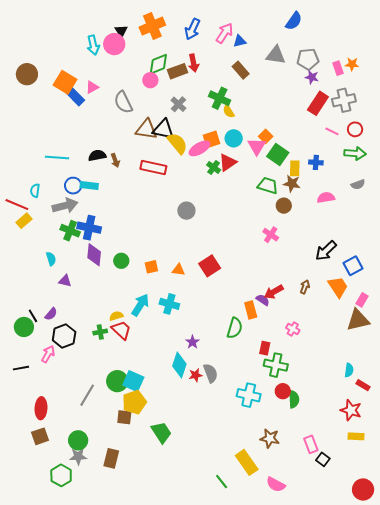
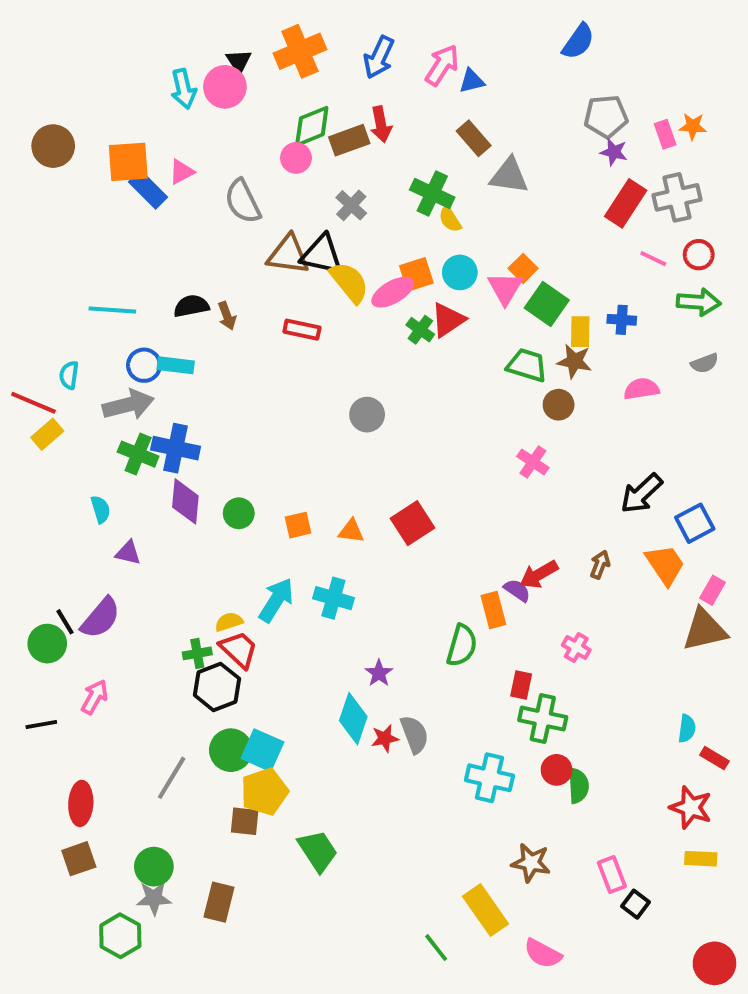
gray triangle: (276, 55) -> (509, 176), moved
orange square: (65, 82) -> (128, 162), turned -35
red rectangle: (153, 167) -> (302, 330), size x0.7
purple semicircle: (51, 314) -> (101, 618), size x1.6
black hexagon: (64, 336) -> (217, 687), moved

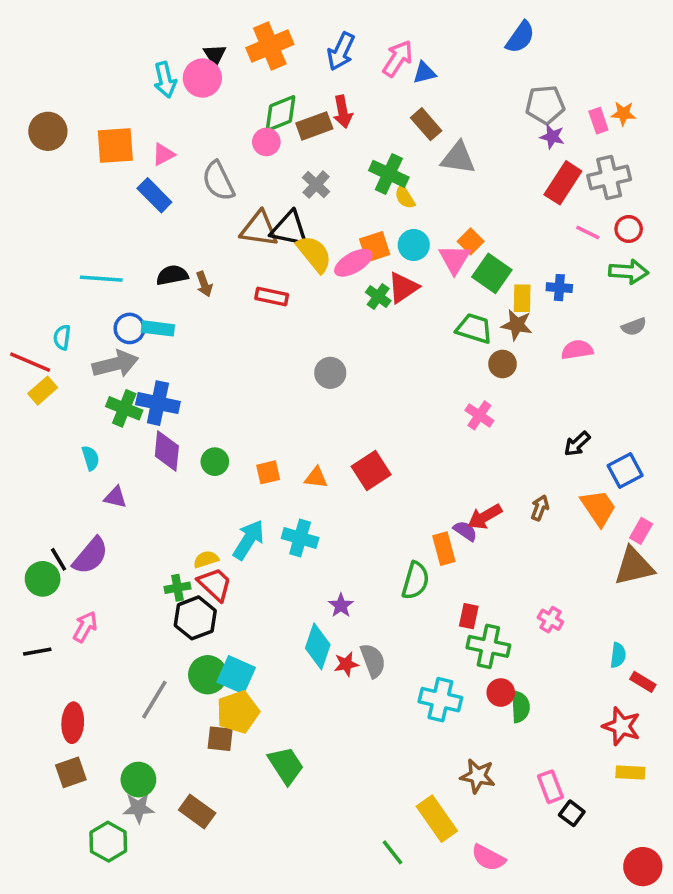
blue rectangle: (148, 190) -> (154, 195), moved
black arrow: (641, 494) -> (577, 444), size x0.7
pink cross: (576, 648) -> (550, 620), moved
brown rectangle: (219, 902) -> (197, 812), turned -68

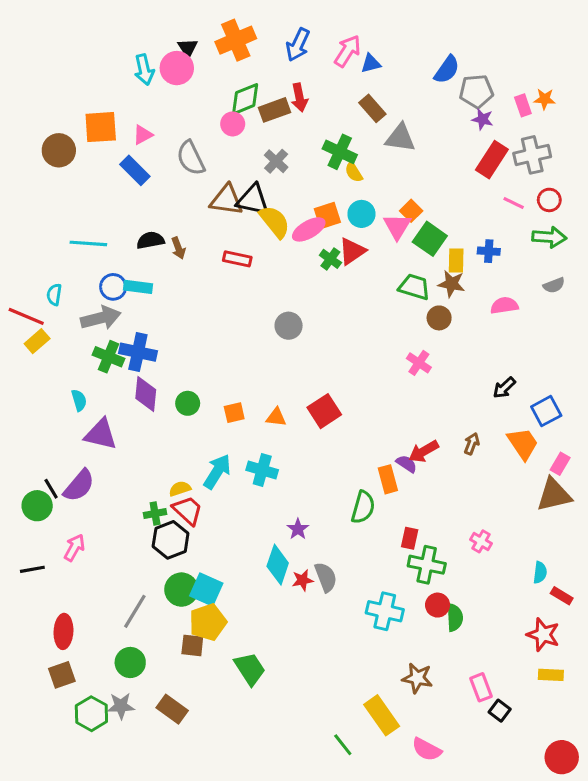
blue semicircle: (520, 37) -> (447, 70), moved
brown circle: (48, 131) -> (59, 150), moved
purple triangle: (115, 497) -> (101, 434), size x1.6
green circle: (138, 780) -> (130, 662), moved
green hexagon: (108, 842) -> (91, 714), moved

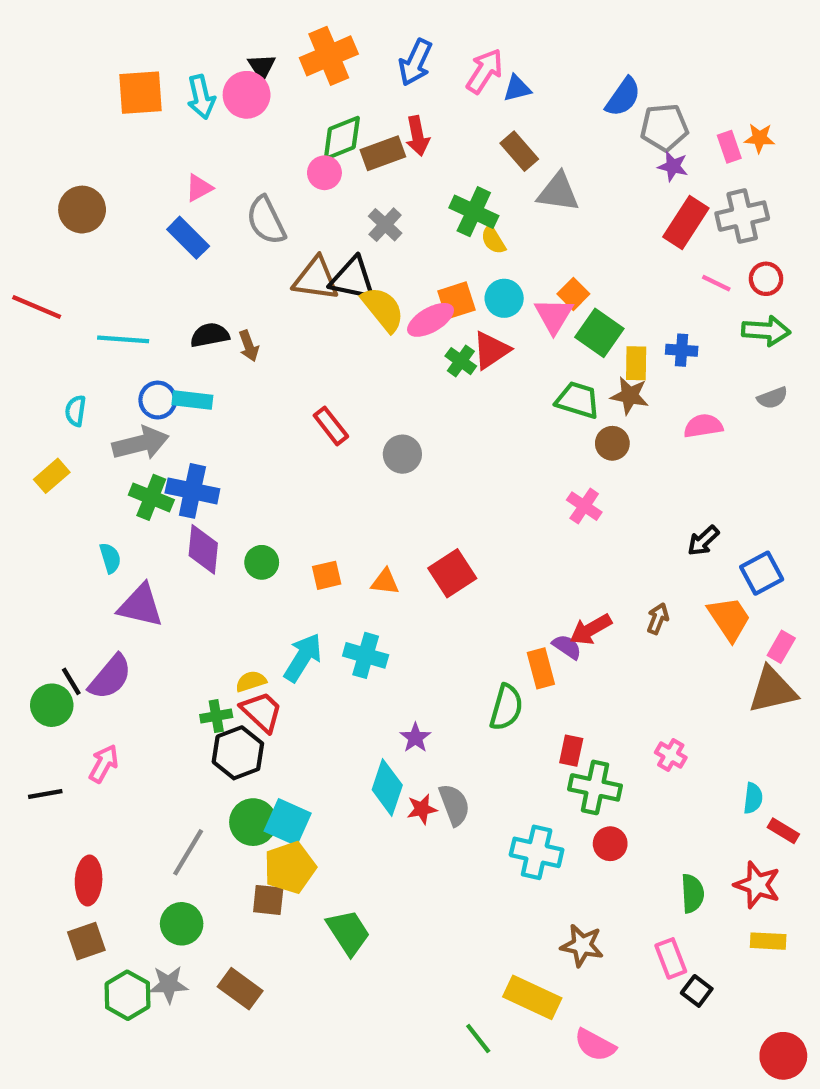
orange square: (101, 127) -> (140, 93), moved
red rectangle: (237, 259) -> (331, 426), moved, turned 40
red line: (26, 316) -> (37, 307), moved
green semicircle: (455, 617) -> (692, 893), moved
yellow rectangle: (382, 715) -> (532, 997), turned -30

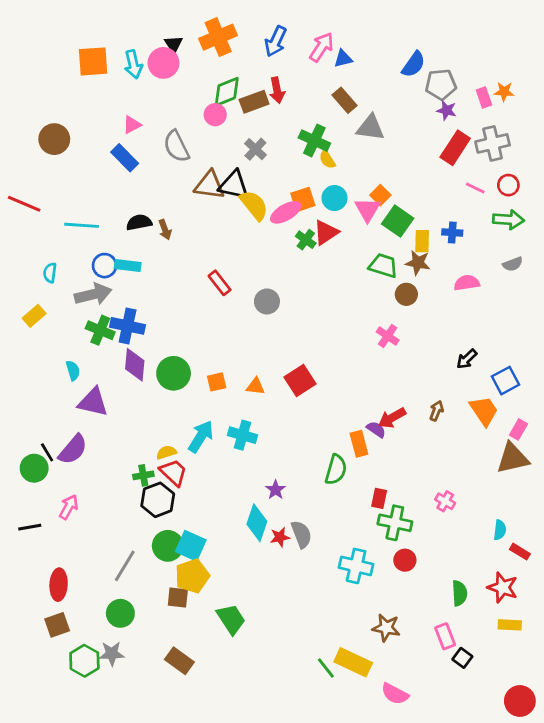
green circle: (262, 562) -> (174, 373), size x1.5
brown rectangle: (240, 989) -> (179, 661), moved
green line: (478, 1039) -> (326, 668), moved

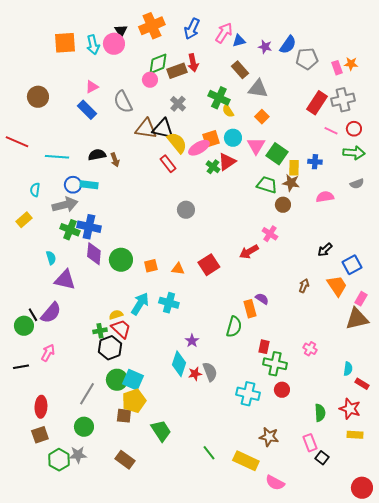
purple star: (447, 110) -> (265, 47), moved
orange square: (380, 195) -> (262, 117), moved
red rectangle: (220, 283) -> (168, 164), moved
red arrow: (392, 418) -> (249, 252), moved
green line: (326, 668) -> (209, 453), moved

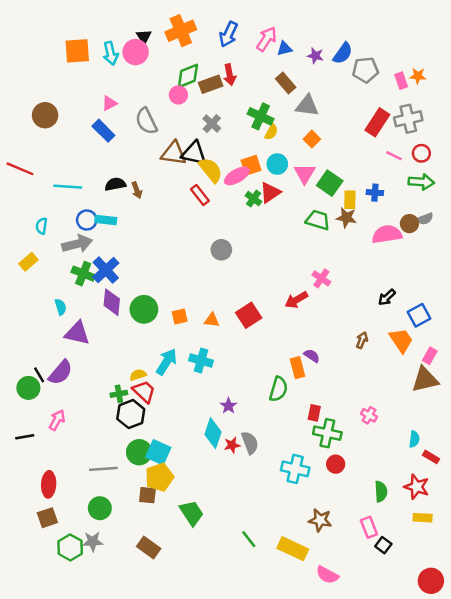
yellow semicircle: (228, 111) -> (271, 132), turned -120
pink semicircle: (325, 197) -> (387, 234), size x1.4
brown circle: (283, 205) -> (409, 224), moved
blue cross: (89, 227) -> (106, 270), turned 35
gray line: (87, 394) -> (103, 469), turned 55

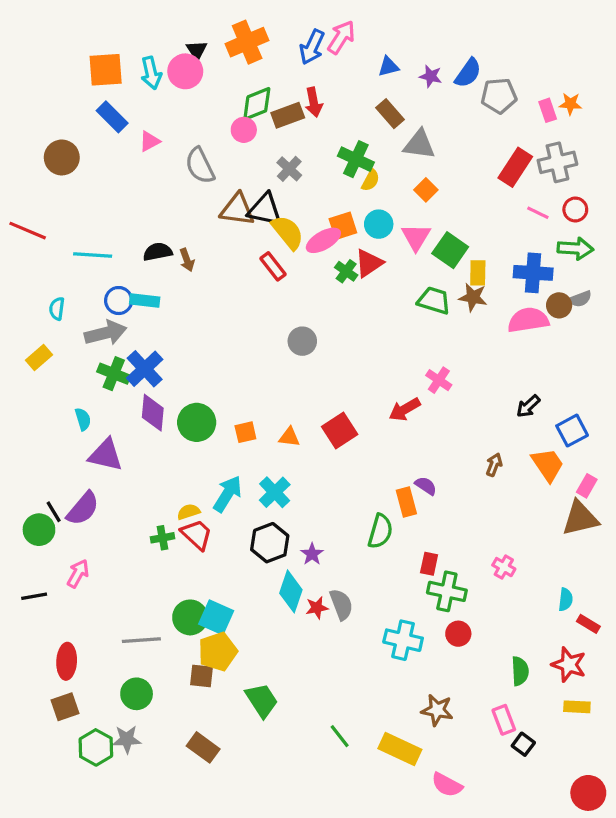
pink arrow: (267, 39) -> (341, 37), moved
blue rectangle: (103, 131) -> (112, 117), moved
blue cross: (375, 193) -> (533, 273), moved, size x1.6
cyan cross: (201, 361) -> (275, 492), turned 30
black hexagon: (131, 414) -> (270, 543), moved

